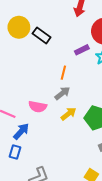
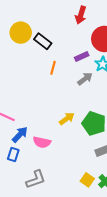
orange line: (63, 73) -> (53, 68), moved
gray arrow: (62, 93) -> (85, 79), moved
pink semicircle: (38, 107) -> (42, 142), moved

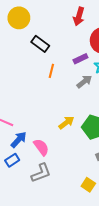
yellow circle: (21, 33) -> (19, 18), moved
pink semicircle: (42, 142) -> (41, 147), turned -138
blue rectangle: (13, 155) -> (12, 160), turned 40
gray L-shape: (36, 179) -> (41, 173), moved

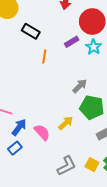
gray arrow: (84, 82) -> (80, 86), moved
yellow arrow: (66, 123) -> (66, 123), moved
gray L-shape: (41, 173) -> (67, 166), moved

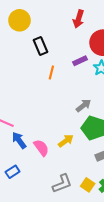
black rectangle: (31, 31) -> (41, 46), turned 30
blue arrow: (19, 127) -> (19, 140), turned -78
blue rectangle: (15, 148) -> (13, 172), moved

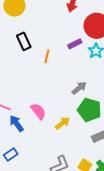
black rectangle: (41, 46) -> (24, 41), moved
pink semicircle: (41, 148) -> (38, 111), moved

